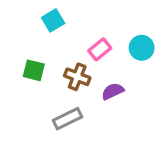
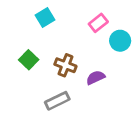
pink rectangle: (100, 49) -> (98, 23), moved
green square: (34, 70) -> (29, 60), turned 30

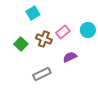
pink rectangle: (98, 23) -> (63, 32), moved
brown cross: (65, 65) -> (44, 39), moved

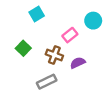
cyan circle: (88, 30) -> (93, 21), moved
brown cross: (44, 39) -> (54, 55), moved

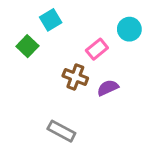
green square: (23, 48) -> (27, 46), moved
gray rectangle: (47, 82) -> (61, 131), moved, turned 54

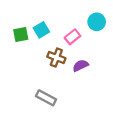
cyan square: (51, 20) -> (41, 30), moved
green square: (27, 46) -> (21, 34), turned 35

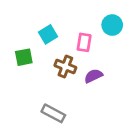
green square: (21, 34) -> (24, 57), moved
pink rectangle: (72, 37) -> (84, 42), turned -42

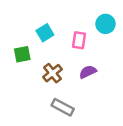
brown cross: (65, 66) -> (53, 73), moved, turned 30
gray rectangle: (53, 113) -> (63, 107), moved

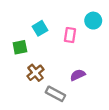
purple semicircle: (88, 72) -> (78, 75), moved
brown cross: (53, 73) -> (35, 73), moved

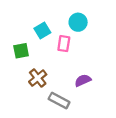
cyan circle: (93, 21) -> (78, 22), moved
pink rectangle: (70, 35) -> (64, 44), moved

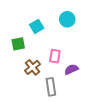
pink rectangle: (64, 44) -> (55, 56), moved
gray rectangle: (59, 101) -> (51, 87), turned 54

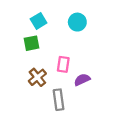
cyan square: (37, 26) -> (39, 21), moved
green square: (18, 44) -> (32, 43), moved

